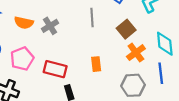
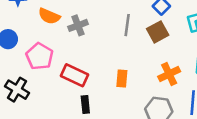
brown square: (126, 29) -> (158, 32), moved
pink pentagon: (22, 59) -> (39, 56), turned -30

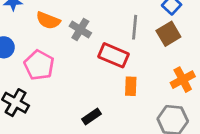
gray cross: (78, 25) -> (80, 30), turned -36
red rectangle: (74, 75) -> (113, 55), moved
black rectangle: (85, 105) -> (91, 117), turned 63

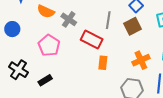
pink pentagon: (39, 65) -> (49, 45), moved
black rectangle: (91, 117) -> (45, 80), moved

